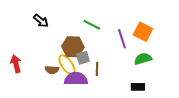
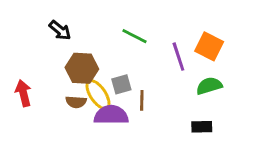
brown hexagon: (73, 47) -> (82, 68), moved

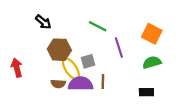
purple line: (178, 57) -> (119, 48), moved
brown line: (142, 100) -> (103, 82), moved
brown semicircle: (76, 102) -> (58, 84), moved

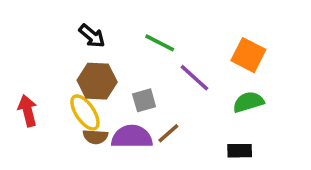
black arrow: (43, 22) -> (92, 36), moved
purple line: (119, 48) -> (194, 78), turned -30
yellow ellipse: (71, 69) -> (85, 112), moved
brown line: (103, 82) -> (168, 133), turned 48

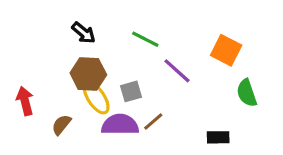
green semicircle: (248, 102) -> (247, 93), moved, turned -92
yellow ellipse: (85, 112) -> (96, 98), moved
brown semicircle: (95, 137) -> (61, 125), moved, turned 125

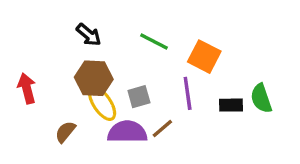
orange square: (226, 50) -> (204, 57), moved
purple line: (177, 71) -> (188, 93), moved, turned 40
red arrow: (25, 101) -> (27, 88), moved
black rectangle: (218, 137) -> (231, 105), moved

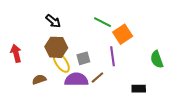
green line: (154, 41) -> (102, 22), moved
orange square: (204, 57) -> (123, 34), turned 30
black rectangle: (231, 105) -> (139, 89), moved
brown semicircle: (65, 132) -> (39, 79), turned 32

